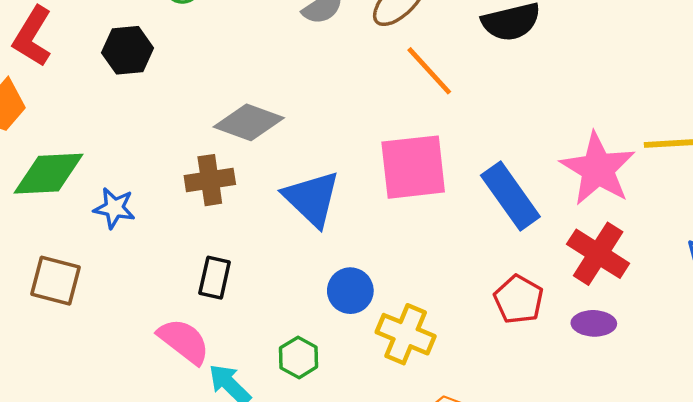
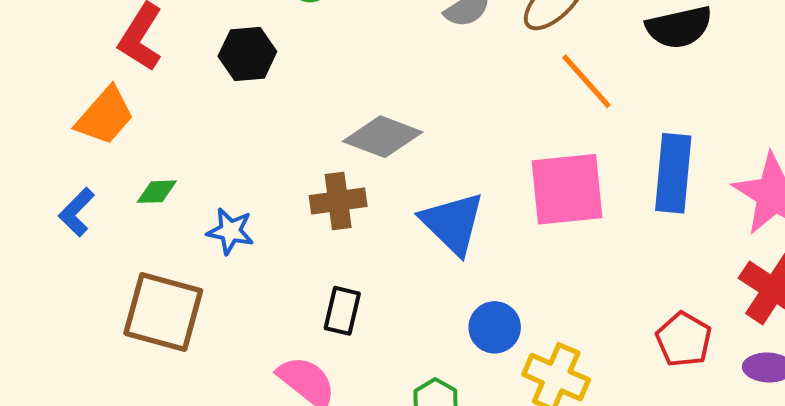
green diamond: (48, 174) -> (157, 192), size x0.5
blue rectangle: (510, 196) -> (673, 173), moved, turned 40
brown square: (55, 281) -> (163, 312), size x1.4

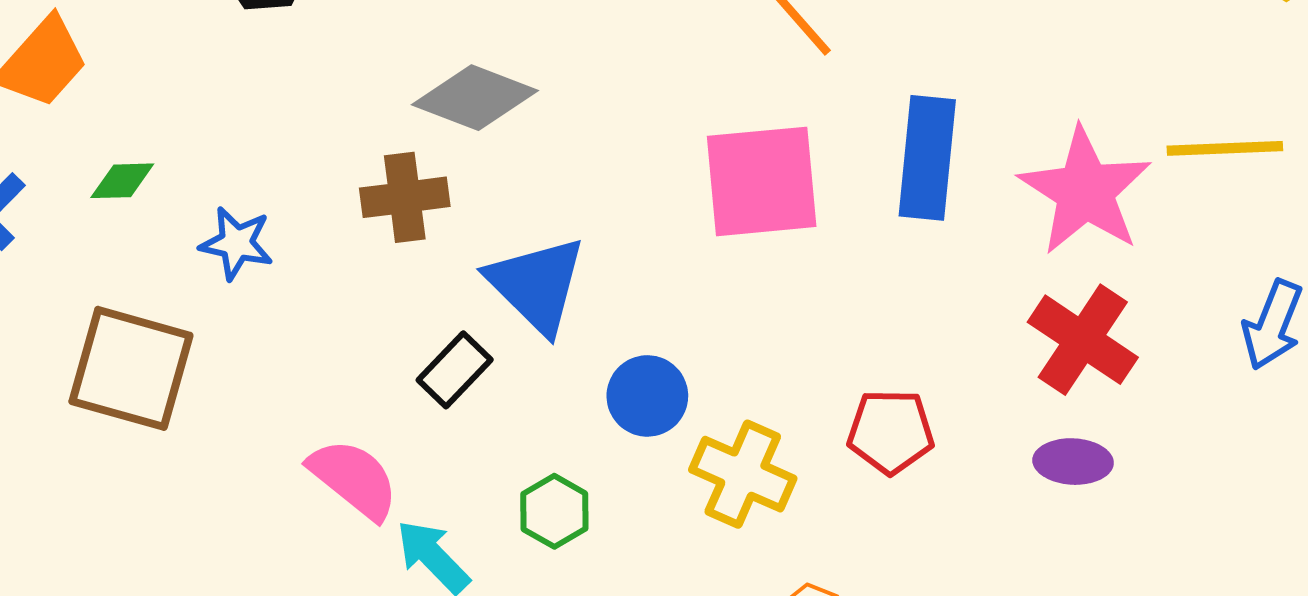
blue triangle: (453, 223) -> (537, 285), moved
black rectangle: (342, 311) -> (455, 370), moved, turned 30
red pentagon: (684, 339) -> (891, 432), moved, turned -30

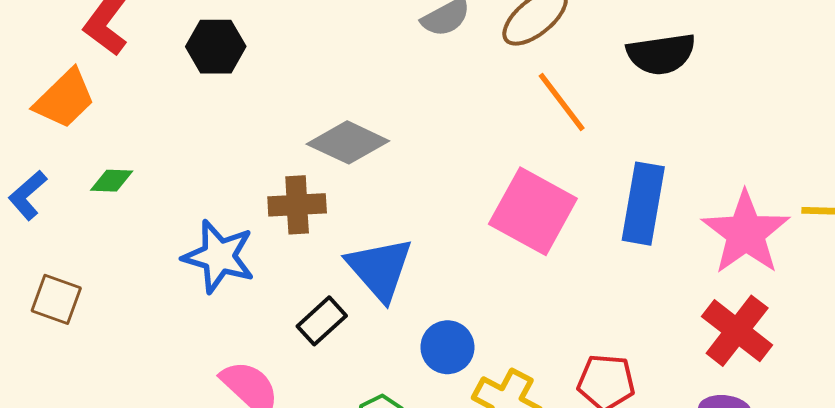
pink square: (762, 181) -> (533, 211), turned 30
blue star: (236, 243) -> (219, 256), moved, size x1.5
brown square: (131, 368) -> (56, 299), moved, size x0.6

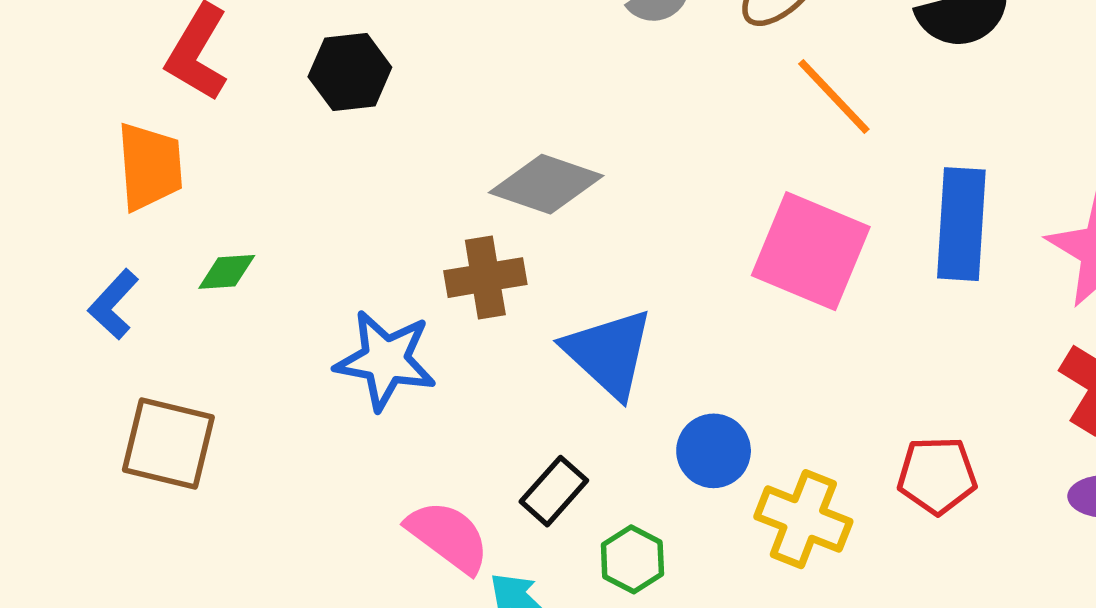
orange trapezoid: (64, 99) -> (150, 166), turned -44
brown square: (56, 299) -> (168, 444), size x1.4
black rectangle: (322, 321) -> (554, 491), moved

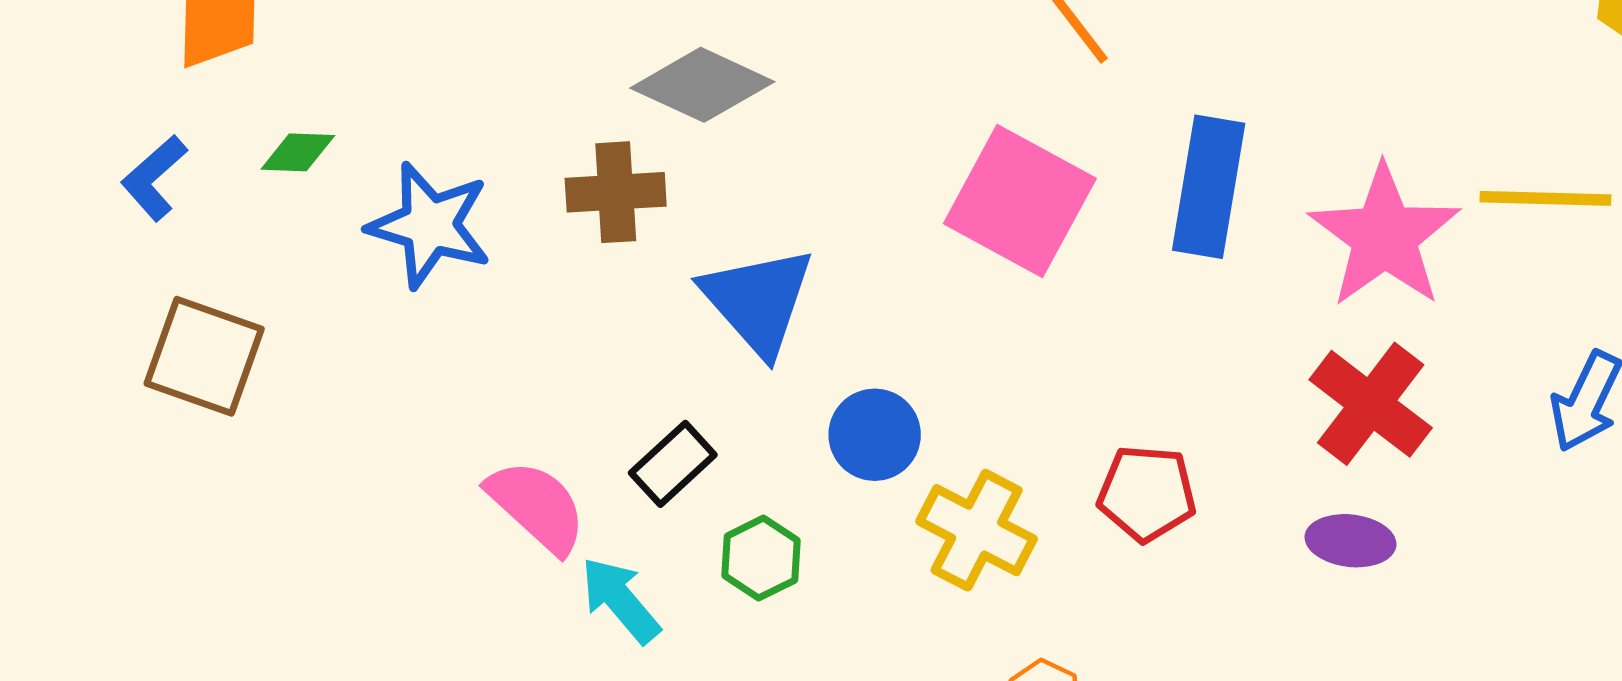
blue star: (385, 360) -> (430, 225), moved

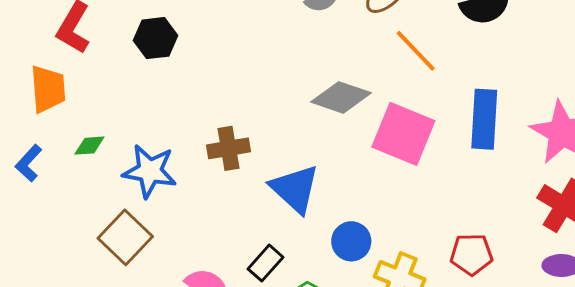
gray diamond: (702, 85) -> (341, 97), moved
brown square: (204, 356) -> (125, 237), moved, turned 30

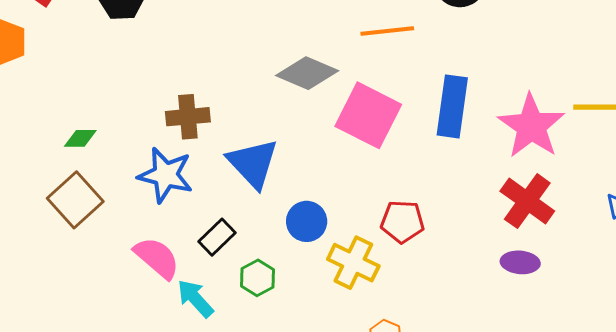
orange line: (416, 51) -> (387, 31), turned -57
green diamond: (89, 146) -> (80, 138), moved
blue star: (150, 171) -> (165, 175), moved
red pentagon: (471, 254) -> (402, 222), moved

